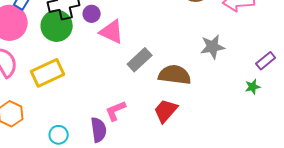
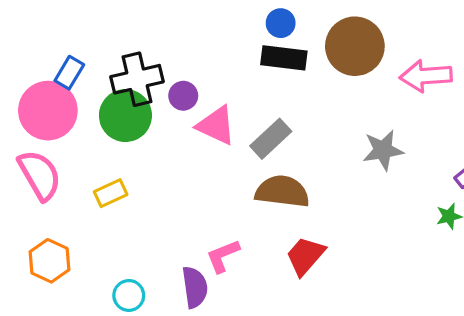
gray rectangle: (140, 60) -> (271, 139), moved
yellow rectangle: (48, 73) -> (111, 193), size x0.6
brown semicircle: (175, 75) -> (282, 191), moved

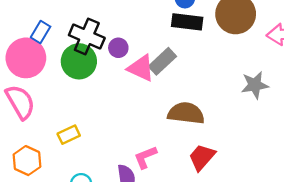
black cross: (137, 79) -> (87, 37), turned 36
gray rectangle: (271, 139) -> (162, 61), moved
yellow rectangle: (111, 193) -> (69, 135), moved

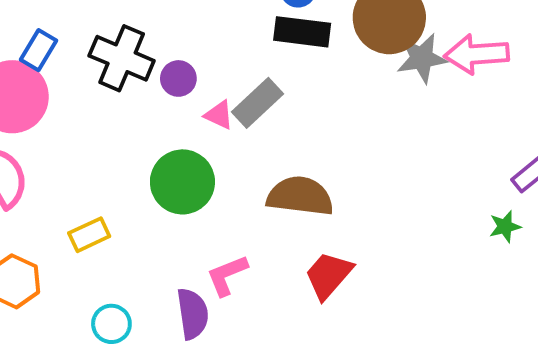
green circle: (79, 61) -> (182, 182), moved
pink triangle: (141, 68) -> (219, 115), size x0.6
gray star: (255, 85) -> (422, 58), moved

